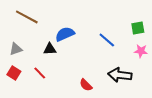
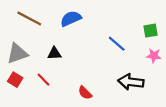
blue semicircle: (65, 34) -> (71, 19), moved
gray triangle: (16, 49) -> (17, 53), size x1.5
red semicircle: (86, 85) -> (85, 93), moved

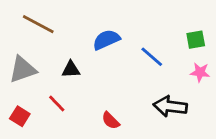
blue semicircle: (71, 19) -> (106, 40), moved
red square: (15, 80) -> (20, 116), moved

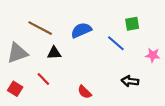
brown line: (38, 24) -> (40, 28), moved
green square: (196, 40) -> (132, 24), moved
black arrow: (170, 106) -> (130, 81), size x0.7

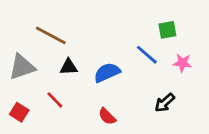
blue semicircle: (81, 30) -> (107, 72), moved
pink star: (153, 55) -> (182, 63), moved
black arrow: (130, 81) -> (165, 103), turned -49

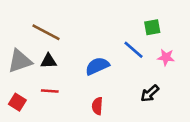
black triangle: (69, 67) -> (49, 61), moved
red line: (55, 100) -> (50, 91), turned -42
red semicircle: (107, 116) -> (97, 106), turned 49

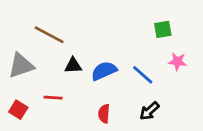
blue line: (134, 50) -> (143, 75), moved
black triangle: (49, 61) -> (73, 65), moved
black arrow: (150, 93) -> (149, 111), moved

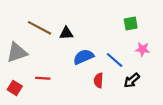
black triangle: (73, 65) -> (66, 33), moved
black arrow: (149, 111) -> (132, 80), moved
red semicircle: (104, 114) -> (98, 80), moved

